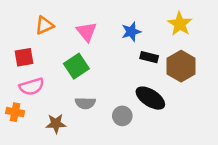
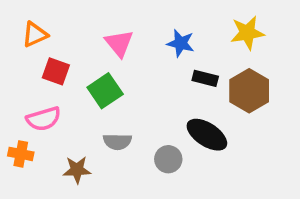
yellow star: (180, 24) -> (247, 33), turned 30
orange triangle: (44, 25) -> (35, 35), moved
blue star: (131, 32) -> (181, 43), turned 30
red square: (24, 57) -> (56, 71), moved, turned 30

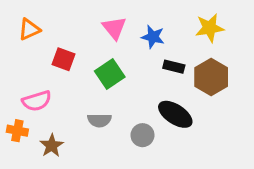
pink triangle: (119, 43) -> (114, 28), moved
red square: (56, 71) -> (64, 59), moved
green square: (105, 91) -> (110, 74), moved
brown star: (77, 170) -> (52, 146), moved, turned -30

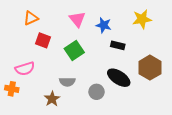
orange triangle: (29, 29) -> (31, 18), moved
brown hexagon: (211, 77) -> (150, 68), moved
brown star: (52, 146) -> (52, 99), moved

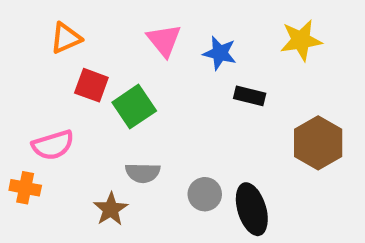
green square: (74, 50) -> (134, 107), moved
black ellipse: (119, 78) -> (252, 209), moved, turned 40

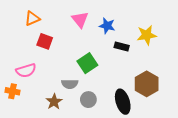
yellow star: (301, 40) -> (147, 35), moved
green square: (134, 107) -> (87, 63), moved
brown hexagon: (318, 143) -> (147, 84), moved
gray circle: (205, 194) -> (88, 100), moved

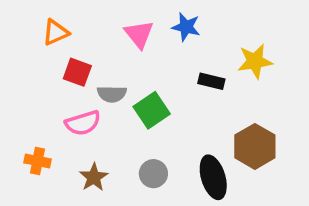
blue star: (107, 26) -> (186, 27), moved
pink semicircle: (26, 70) -> (83, 123), moved
gray semicircle: (70, 84) -> (112, 94), moved
orange cross: (12, 91) -> (38, 161), moved

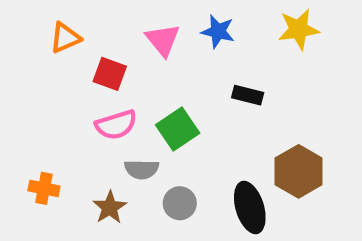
yellow star: (255, 61) -> (299, 29), moved
red square: (77, 72) -> (110, 74), moved
gray semicircle: (112, 94) -> (142, 169), moved
pink semicircle: (83, 123) -> (116, 125), moved

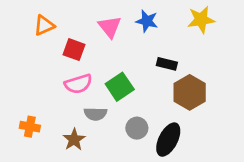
brown hexagon: (299, 171) -> (190, 92), moved
gray circle: (180, 203) -> (137, 128), moved
black ellipse: (250, 207) -> (168, 140), turned 44

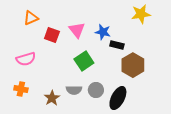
blue star: (147, 21) -> (103, 32), moved
pink triangle: (110, 27) -> (77, 30), moved
pink semicircle: (78, 84) -> (26, 59), moved
gray semicircle: (95, 114) -> (74, 90), moved

